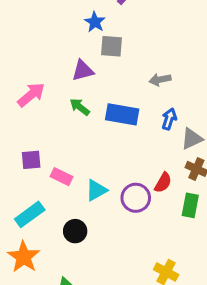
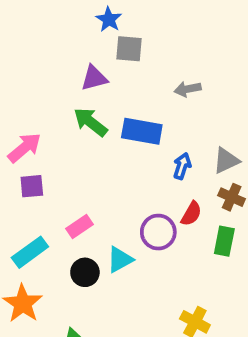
pink arrow: (31, 95) -> (24, 148), moved
green arrow: (80, 107) -> (90, 122), size x1.4
blue arrow: (169, 119) -> (182, 166), moved
pink rectangle: (61, 177) -> (79, 227), moved, turned -60
cyan triangle: (96, 190) -> (120, 260), moved

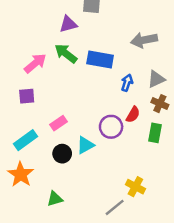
gray arrow: (188, 89) -> (144, 40), moved, size x1.5
pink arrow: (24, 148) -> (35, 63), moved

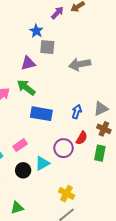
gray arrow: (144, 40) -> (80, 64), moved
blue rectangle: (100, 60) -> (41, 114), moved
yellow cross: (135, 187) -> (67, 194), moved

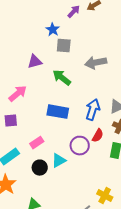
purple triangle: (28, 63) -> (35, 62), moved
green arrow: (26, 87) -> (62, 78), moved
blue arrow: (77, 112) -> (93, 110), size x1.5
yellow cross: (67, 194) -> (105, 196), moved

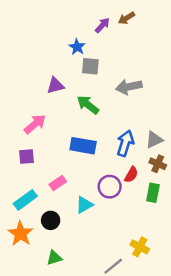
black circle: (40, 168) -> (51, 220), moved

